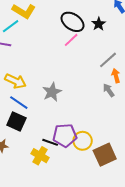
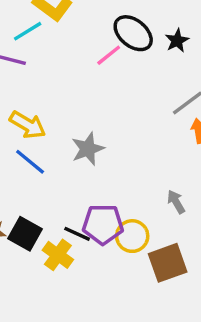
pink line: (71, 40) -> (109, 55), moved
gray arrow: (109, 90) -> (176, 202), moved
black square: (16, 122) -> (25, 234), moved

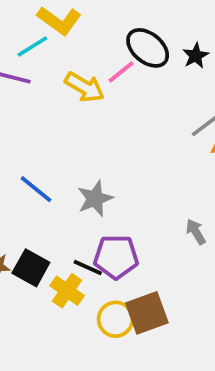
yellow arrow: (28, 125) -> (85, 87), moved
gray star: (88, 149) -> (95, 199), moved
yellow circle: (132, 236) -> (116, 319), moved
brown square: (168, 263) -> (147, 313), moved

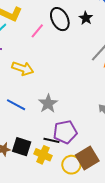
black ellipse: (148, 48) -> (60, 19), turned 35
pink line: (121, 72) -> (37, 31), moved
yellow arrow: (85, 87) -> (23, 68), moved

